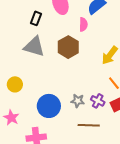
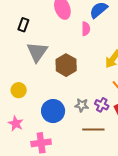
black rectangle: (36, 18) -> (23, 25), moved
gray triangle: (34, 47) -> (37, 52), turned 50
brown hexagon: (68, 47) -> (66, 65), moved

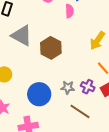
gray triangle: (37, 52) -> (22, 36), turned -35
brown line: (93, 129) -> (80, 111), turned 35

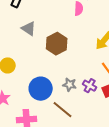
gray triangle: (22, 36) -> (29, 29), size x0.7
brown line: (80, 111) -> (63, 110), moved

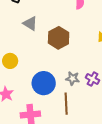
brown line: (63, 110) -> (66, 104), turned 50

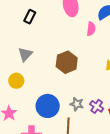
gray triangle: (30, 23) -> (25, 54), moved, turned 35

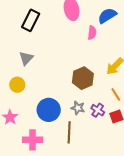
black rectangle: (30, 17) -> (31, 20), size x1.5
brown hexagon: (67, 62) -> (83, 78), moved

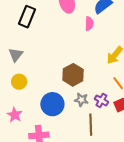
gray triangle: (26, 58) -> (16, 55), moved
brown hexagon: (83, 78) -> (73, 75), moved
brown line: (69, 132) -> (91, 125), moved

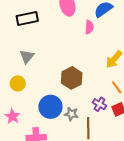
black rectangle: (27, 17) -> (27, 19), turned 55
gray triangle: (16, 55) -> (27, 57), moved
gray star: (81, 100) -> (71, 114), moved

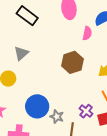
black rectangle: (27, 19) -> (27, 16), turned 40
brown hexagon: (72, 78) -> (72, 62), moved

